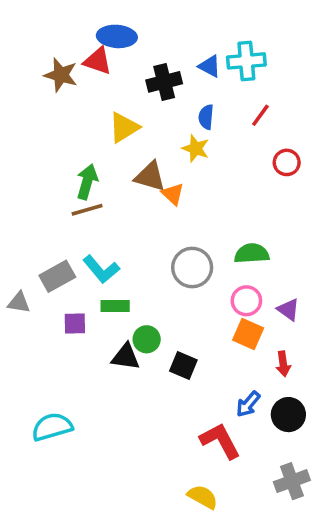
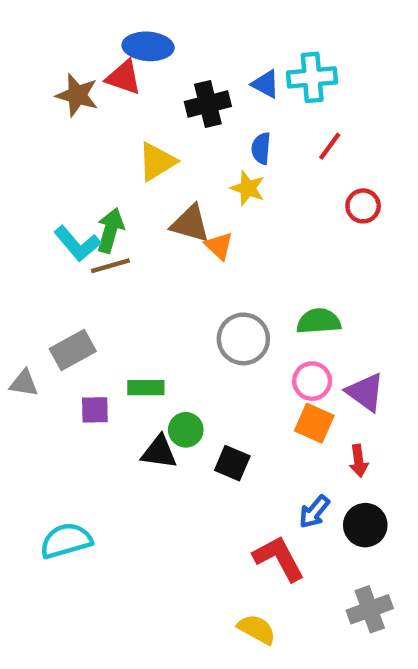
cyan L-shape: (101, 269) -> (77, 244), moved
purple triangle: (288, 310) -> (365, 392), size x1.4

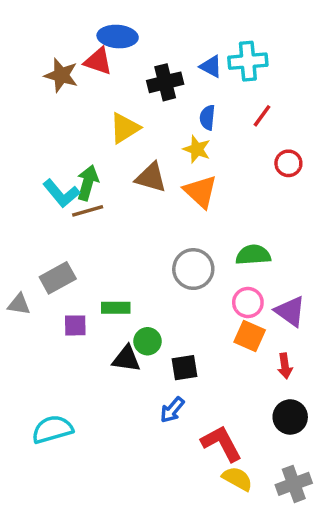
orange triangle: (219, 246) -> (200, 192), moved, size x1.5
black square: (232, 463) -> (184, 368), turned -32
blue arrow: (314, 512) -> (172, 410), moved
yellow semicircle: (257, 629) -> (237, 479), moved

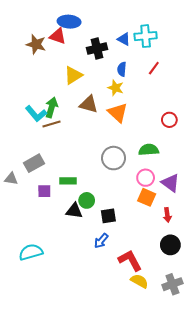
red circle: (288, 163) -> (169, 120), moved

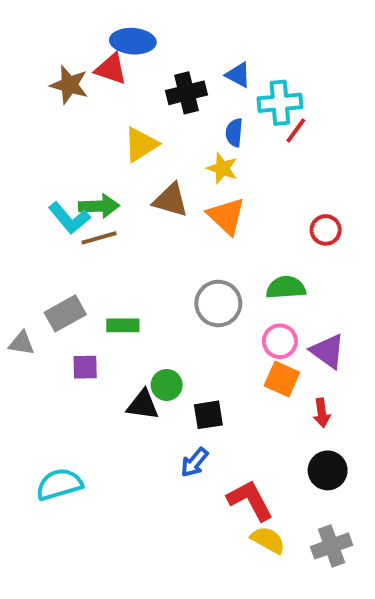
cyan cross: (146, 36) -> (280, 103), moved
green arrow: (52, 107) -> (99, 206), turned 72
green rectangle: (68, 181) -> (123, 325), moved

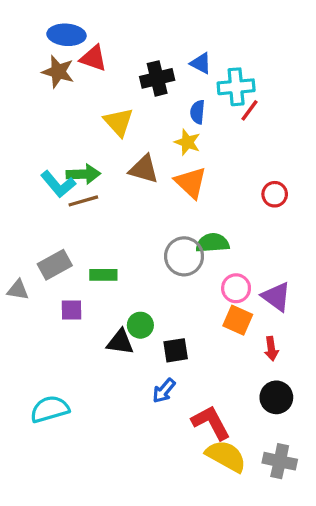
blue ellipse: (133, 41) -> (67, 35), moved
yellow triangle: (141, 144) -> (119, 122), turned -40
green semicircle: (286, 288) -> (213, 243), moved
yellow semicircle: (268, 540) -> (226, 456), size x1.4
gray cross: (332, 546) -> (280, 461), turned 32

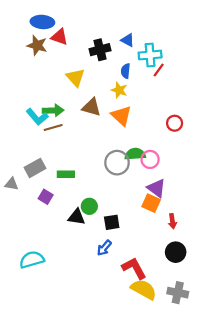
pink circle: (236, 288) -> (150, 159), moved
purple triangle: (276, 297) -> (156, 188), moved
purple square: (72, 310) -> (46, 197), turned 32

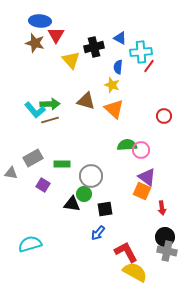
red triangle: (59, 37) -> (56, 35), turned 42
yellow triangle: (75, 77) -> (71, 60), moved
gray circle: (117, 163) -> (91, 176), moved
gray cross: (178, 293) -> (167, 251), moved

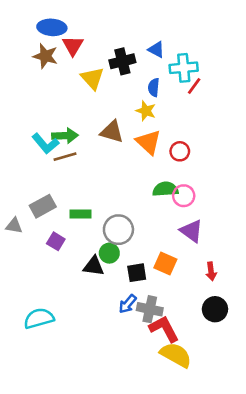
red circle: (164, 116) -> (180, 151), moved
orange square: (142, 191) -> (165, 264), moved
gray cross: (167, 251) -> (150, 309), moved

